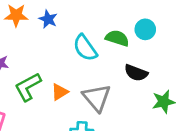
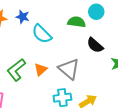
cyan semicircle: (85, 48) -> (42, 34), moved
black semicircle: (136, 73) -> (95, 45), turned 30

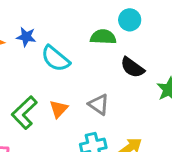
gray triangle: (69, 69) -> (99, 104), size x0.7

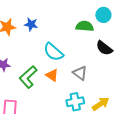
cyan semicircle: (56, 59) -> (53, 52), moved
orange triangle: (59, 109) -> (52, 75), turned -40

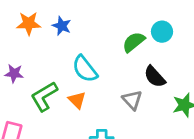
green semicircle: (85, 26) -> (134, 42), turned -54
gray triangle: (80, 73) -> (132, 100), moved

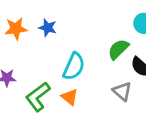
green semicircle: (134, 42) -> (118, 49), moved
cyan semicircle: (85, 69) -> (74, 66), turned -112

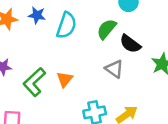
cyan semicircle: (74, 66) -> (66, 25), moved
orange triangle: (70, 97) -> (65, 79), turned 36

